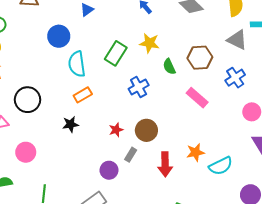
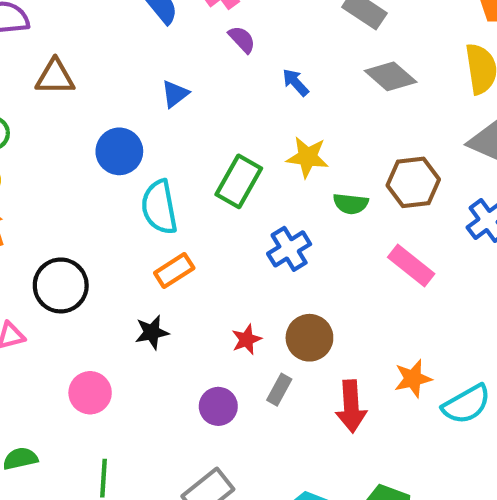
green semicircle: (169, 67) -> (351, 204), turned -56
pink circle: (26, 152) -> (90, 393), moved
purple circle: (109, 170) -> (218, 406), moved

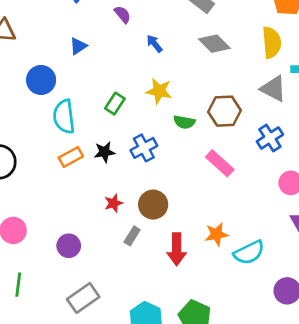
green rectangle: (239, 181) -> (115, 104), size x0.7
black star: (152, 332) -> (105, 152), moved
purple circle: (218, 406) -> (69, 246), moved

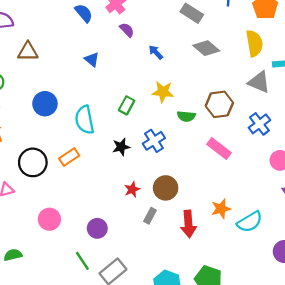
blue triangle: (78, 46) -> (92, 59), turned -42
blue circle: (41, 80) -> (45, 104), moved
orange rectangle: (71, 157) -> (69, 157), moved
green line: (18, 285) -> (82, 261), moved, turned -36

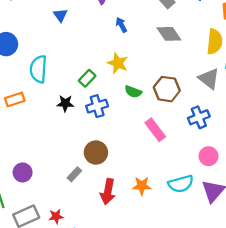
green rectangle: (127, 105) -> (87, 78), moved
red star: (132, 189) -> (56, 216), moved
cyan semicircle: (250, 222) -> (181, 184), moved

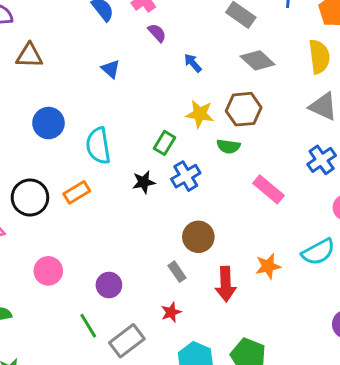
brown hexagon: (167, 89) -> (244, 109), moved
gray rectangle: (74, 174) -> (177, 272), turned -64
red star: (56, 216) -> (171, 312), moved

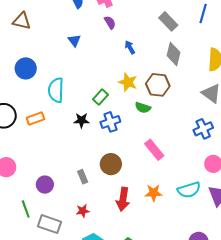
gray diamond: (258, 60) -> (173, 54), turned 50
pink rectangle: (269, 189) -> (154, 150), moved
gray rectangle: (177, 272) -> (83, 177), moved
gray rectangle: (127, 341) -> (50, 224), turned 45

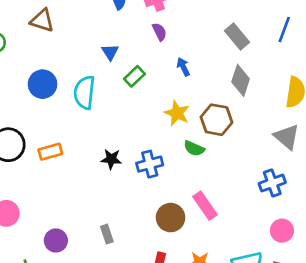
cyan semicircle: (56, 90) -> (84, 92), moved
green rectangle: (101, 97) -> (134, 76), moved
brown circle: (111, 164) -> (171, 218), moved

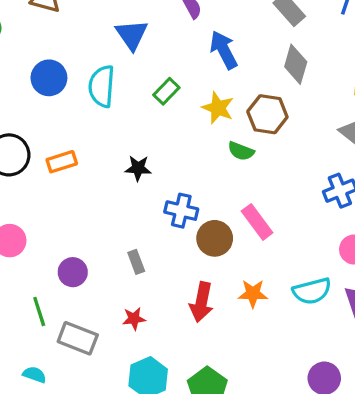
blue triangle: (110, 52) -> (132, 35), size x1.5
blue arrow: (183, 67) -> (224, 50), size x1.6
green rectangle: (134, 76) -> (166, 91), moved
blue cross: (150, 164) -> (181, 211), moved, turned 30

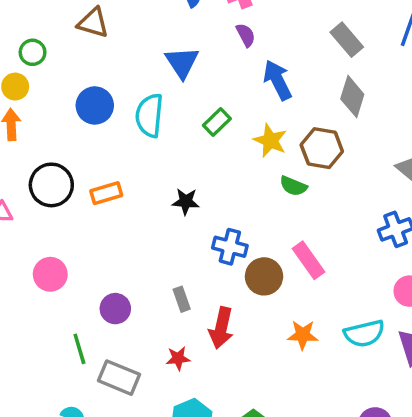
red arrow: (201, 302) -> (221, 328), moved

